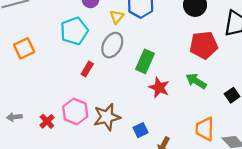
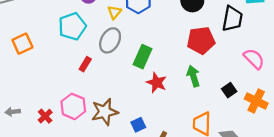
green arrow: (196, 81) -> (193, 76), turned 42

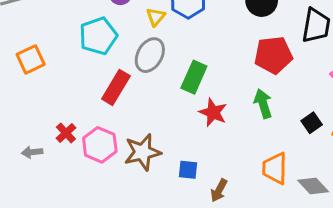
red rectangle: (85, 64) -> (116, 87), size x1.6
gray arrow: (13, 112) -> (32, 152), moved
red cross: (45, 116) -> (66, 133), moved
blue square: (138, 125) -> (188, 170), turned 32

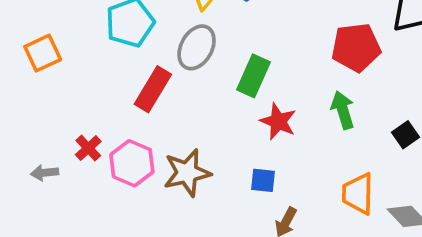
blue square: (188, 170) -> (263, 180), moved

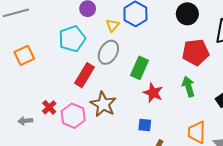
brown star: (187, 173) -> (103, 104), moved, turned -30

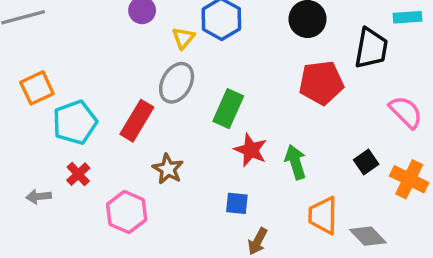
cyan pentagon: (72, 39) -> (75, 122), moved
green arrow: (188, 87) -> (295, 162), moved
brown star: (103, 104) -> (168, 169), size x0.7
pink hexagon: (73, 116) -> (127, 212), moved

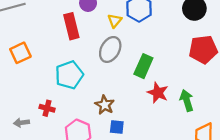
red rectangle: (137, 121) -> (71, 26), moved, turned -45
cyan pentagon: (75, 122) -> (69, 75), moved
red cross: (78, 174) -> (47, 108), turned -32
blue square: (237, 203) -> (117, 127), moved

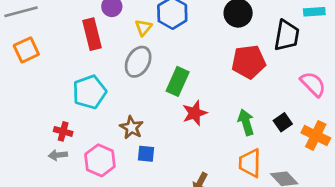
orange square: (20, 53) -> (26, 50), moved
red star: (158, 93) -> (195, 113), turned 30
green arrow: (187, 100) -> (246, 122), moved
gray arrow: (22, 123) -> (58, 155), moved

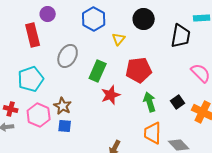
yellow triangle: (143, 28) -> (119, 39), moved
red pentagon: (249, 62) -> (139, 70), moved
blue square: (146, 154) -> (65, 126), moved
pink hexagon: (100, 160) -> (39, 115), moved

